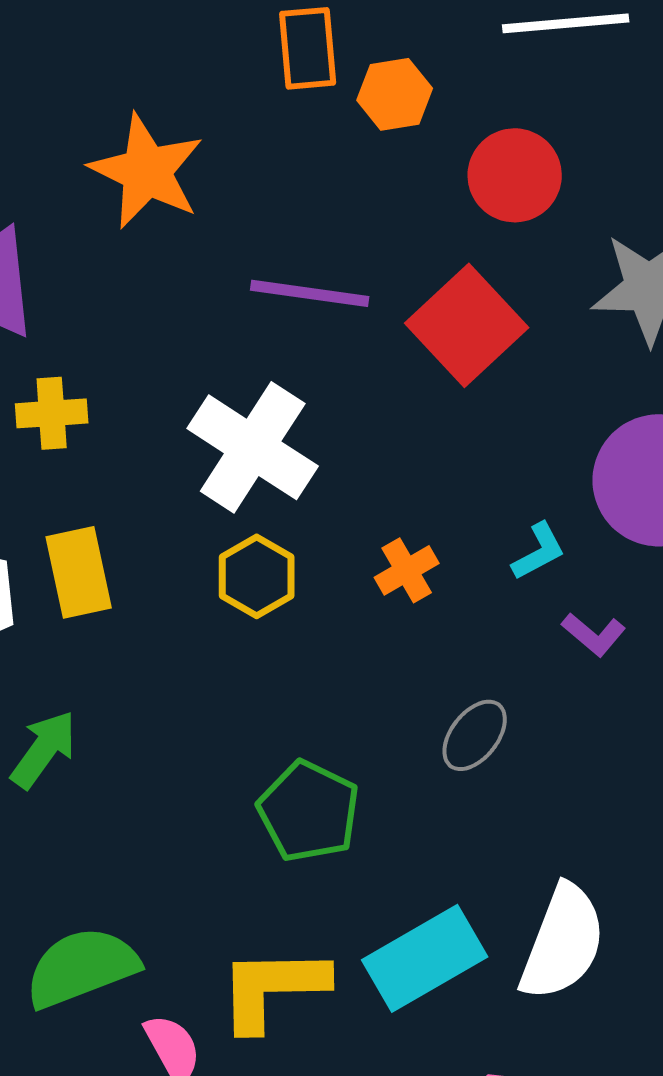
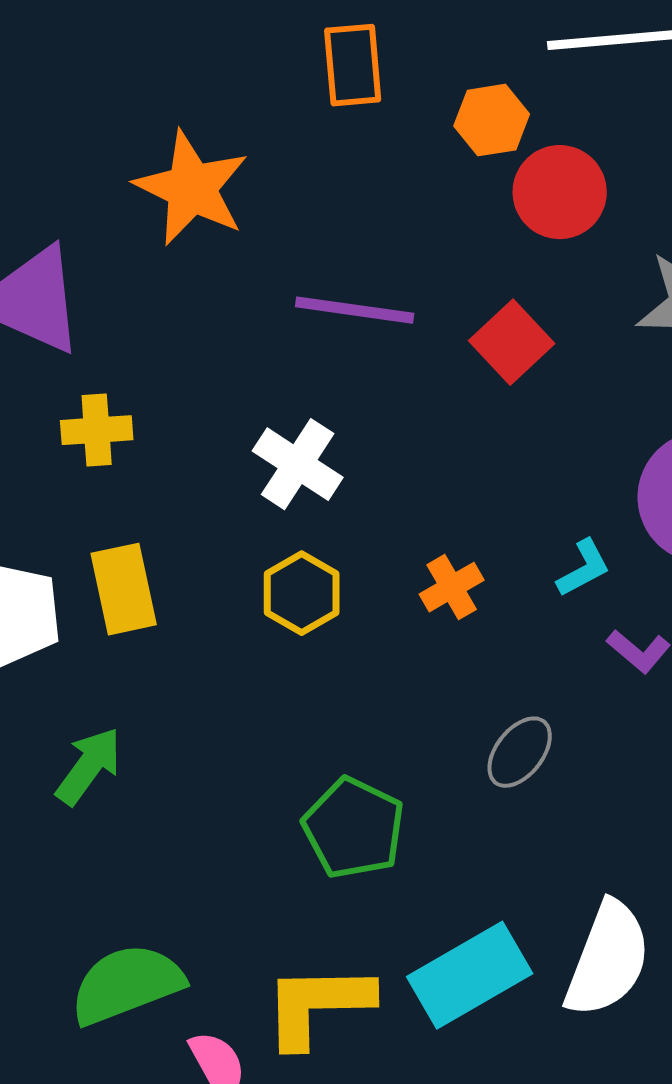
orange hexagon: (395, 94) -> (492, 120), moved
red square: (467, 325) -> (512, 342), size x0.7
white cross: (253, 447) -> (298, 464), size x0.7

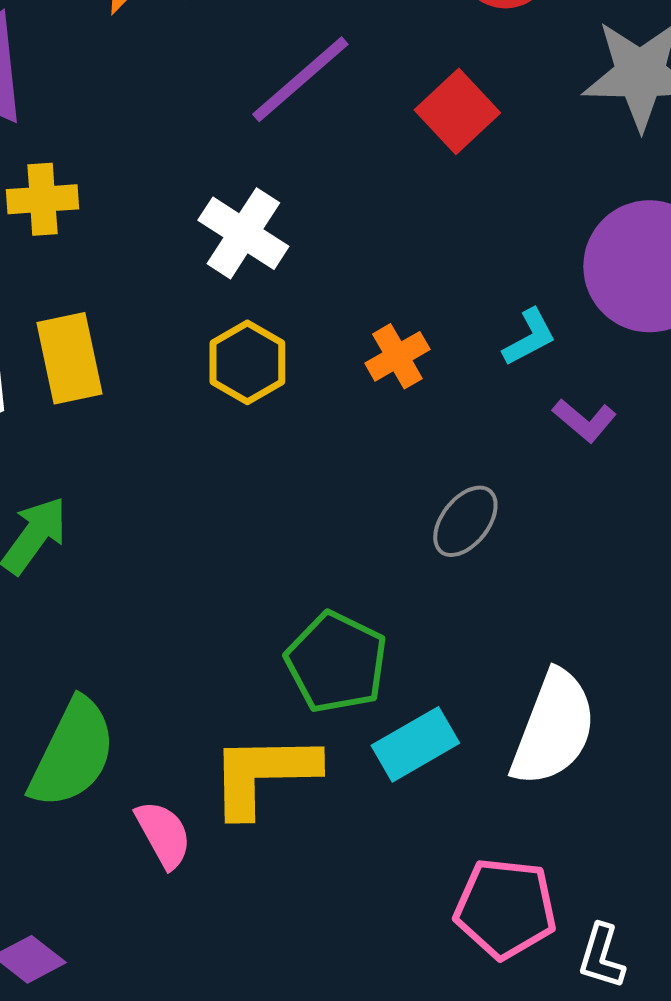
purple line: (355, 310) -> (300, 79), turned -49
green pentagon: (354, 828) -> (336, 662), moved
cyan rectangle: (470, 975) -> (415, 744), size x0.7
green semicircle: (127, 984) -> (72, 753), turned 137

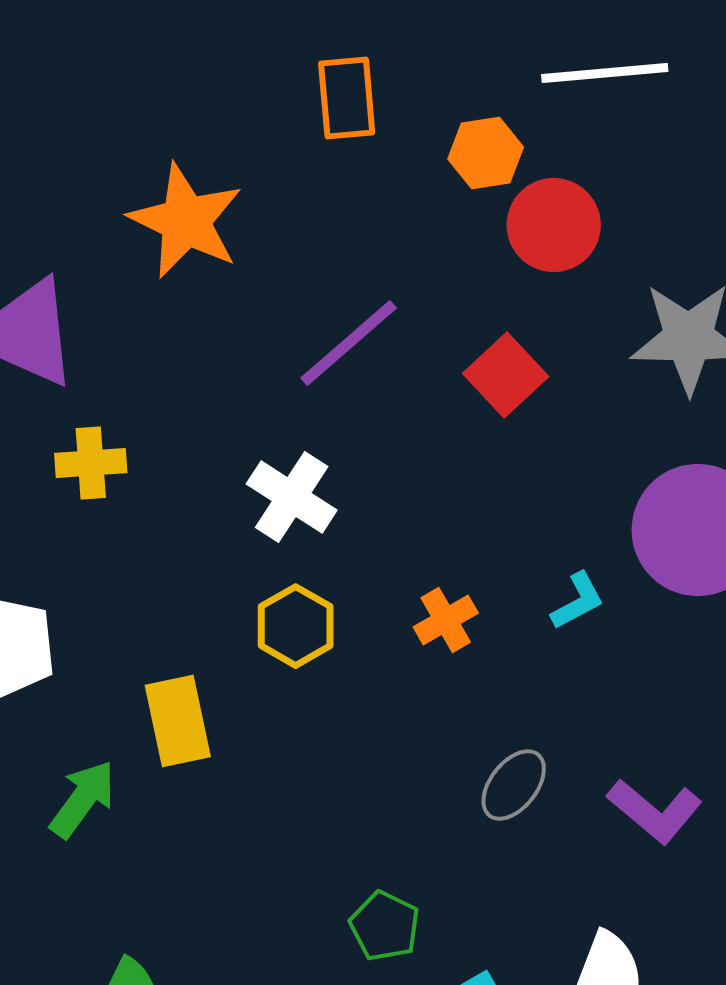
yellow rectangle: (69, 358) -> (178, 721), moved
purple L-shape: (584, 420) -> (655, 811), moved, size x1.5
green pentagon: (336, 662) -> (385, 926), size x0.7

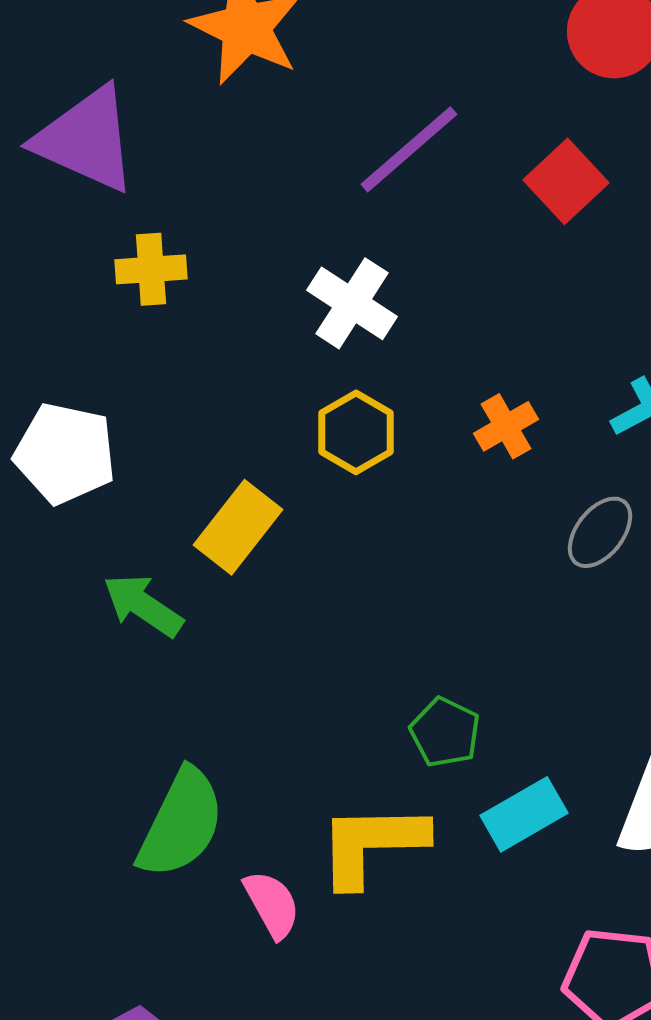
yellow rectangle: (178, 721) -> (238, 527), turned 50
gray ellipse: (514, 785) -> (600, 532), moved
green arrow: (83, 799) -> (143, 605), turned -92

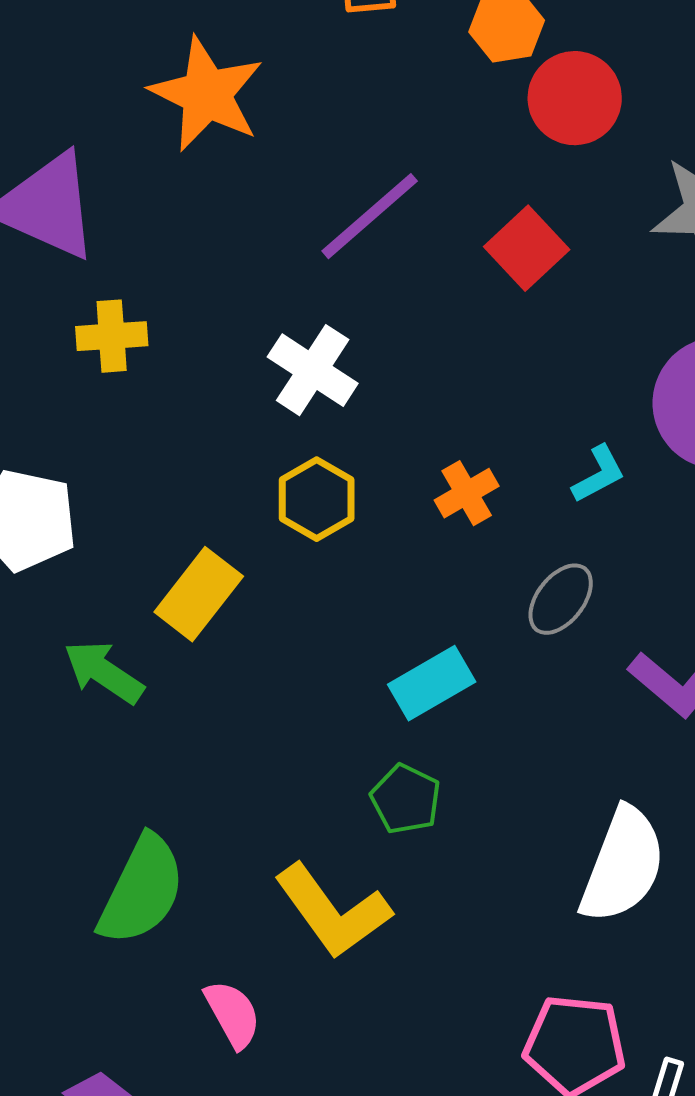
cyan rectangle: (524, 814) -> (432, 683), moved
yellow L-shape: (372, 844) -> (333, 911), turned -125
pink semicircle: (272, 904) -> (233, 1014), moved

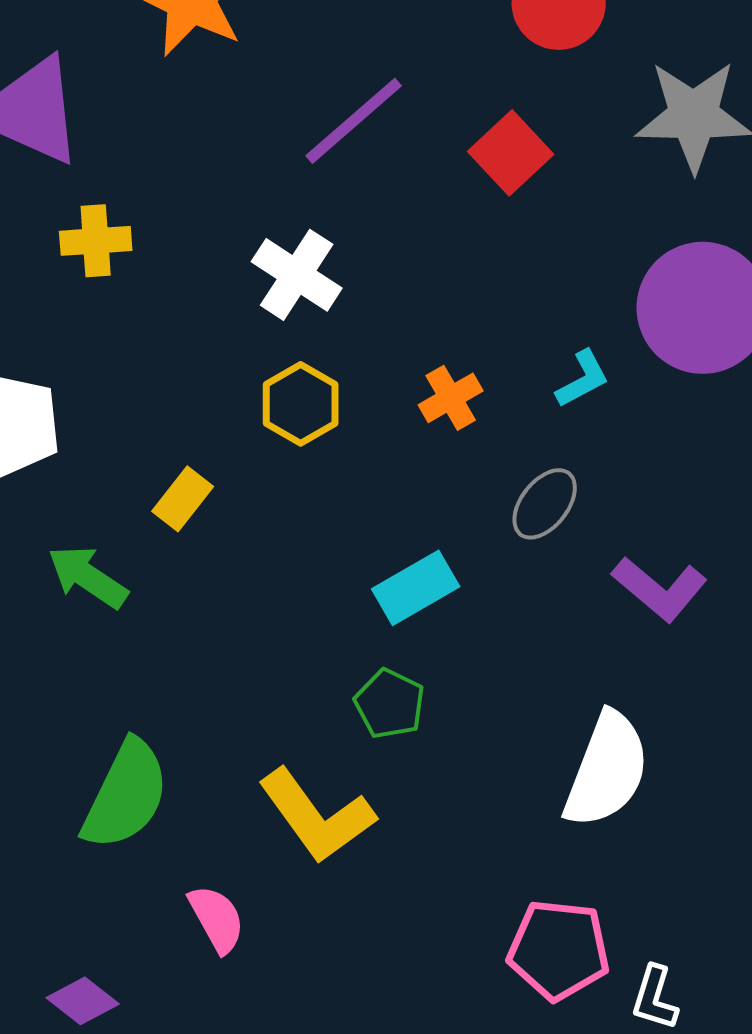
yellow rectangle: (199, 594) -> (183, 499), size x0.7

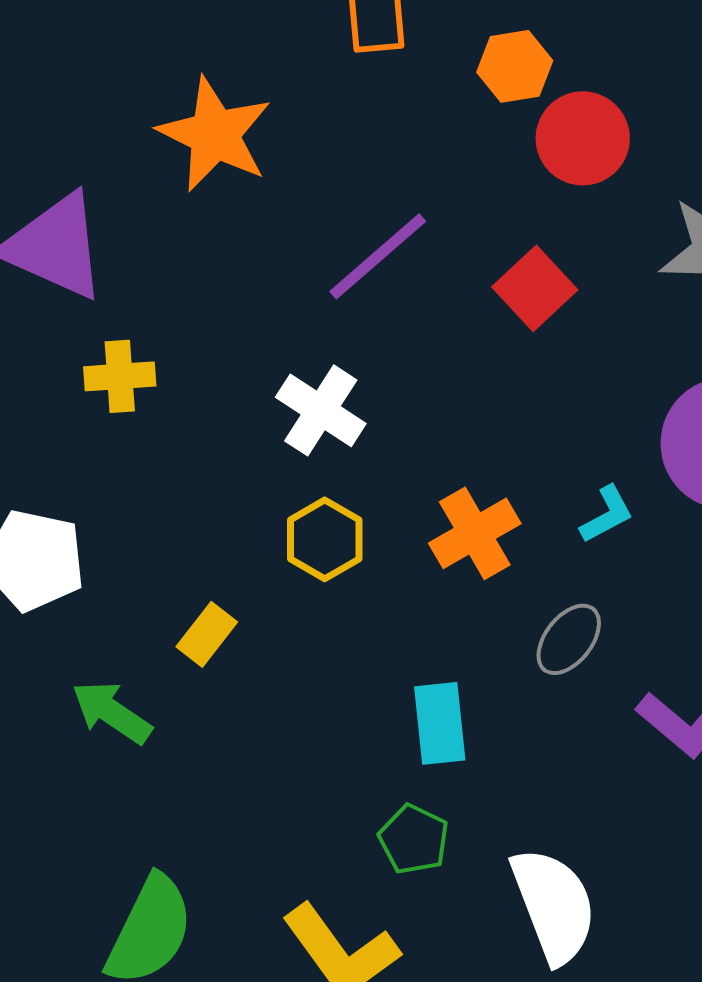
orange cross: (451, 398) -> (475, 533), size x1.4
cyan rectangle: (416, 588) -> (440, 723), turned -66
white semicircle: (607, 770) -> (554, 905), moved, turned -42

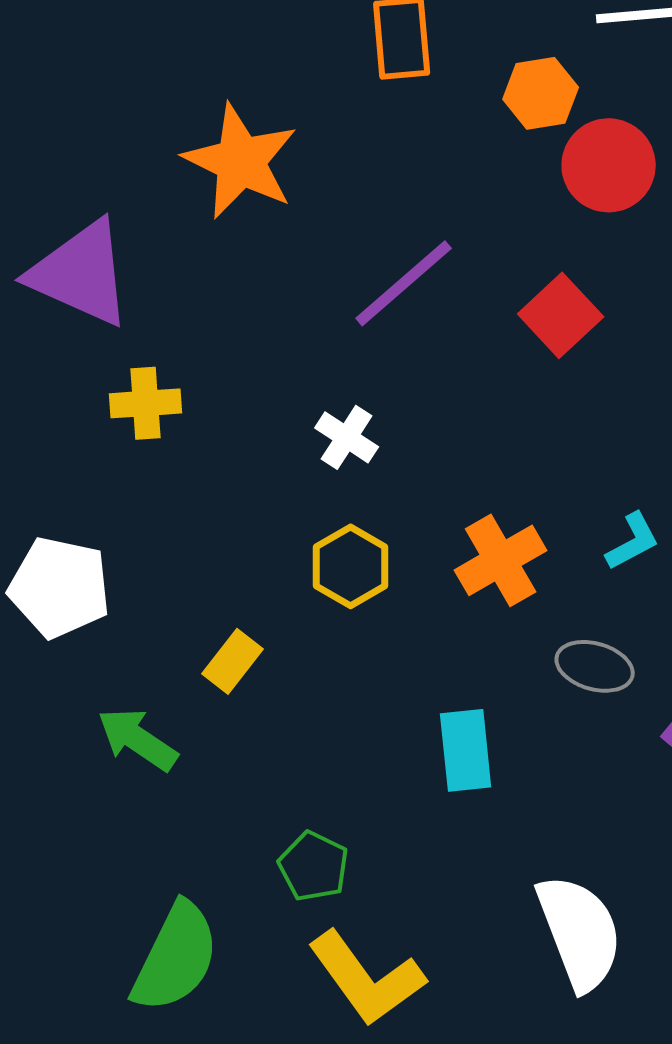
white cross: (321, 410) -> (347, 437), size x0.7
gray ellipse: (569, 639) -> (595, 666), turned 68
green pentagon: (414, 839) -> (314, 866), moved

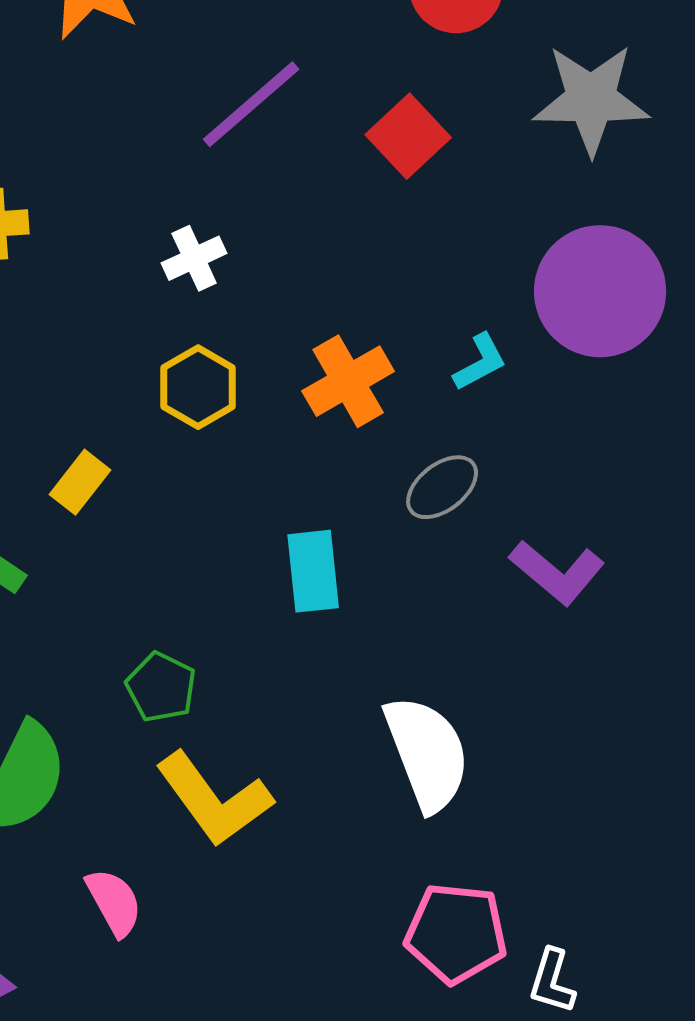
white cross: (347, 437) -> (194, 258), turned 32
gray ellipse: (595, 666) -> (442, 487), turned -54

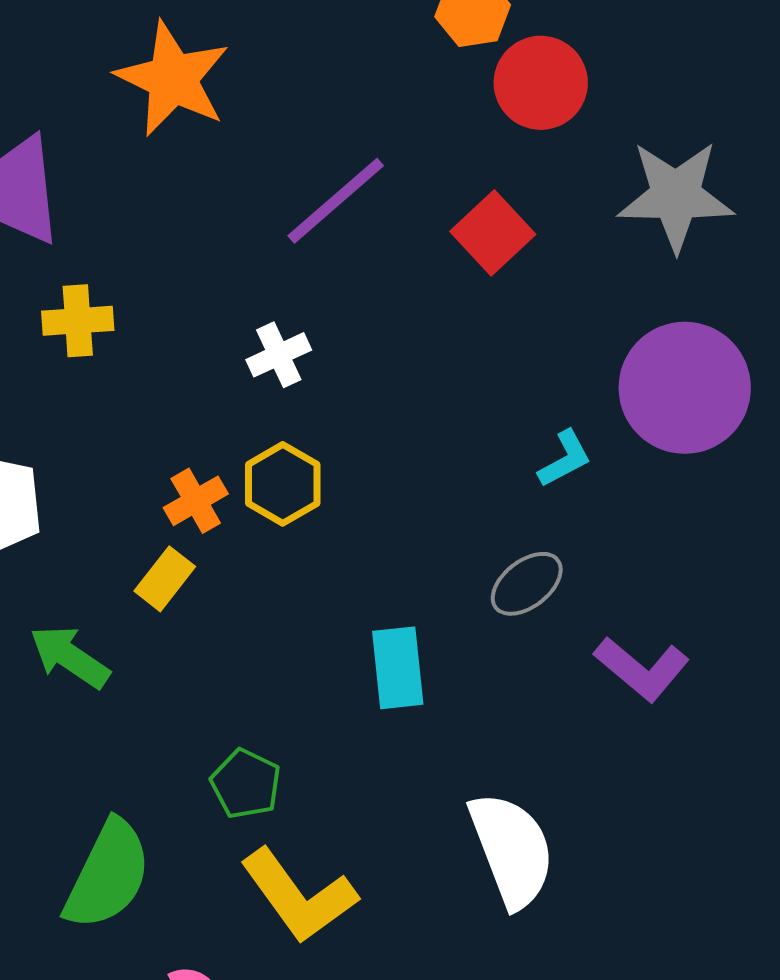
orange cross: (348, 381) -> (196, 501), moved, size x0.7

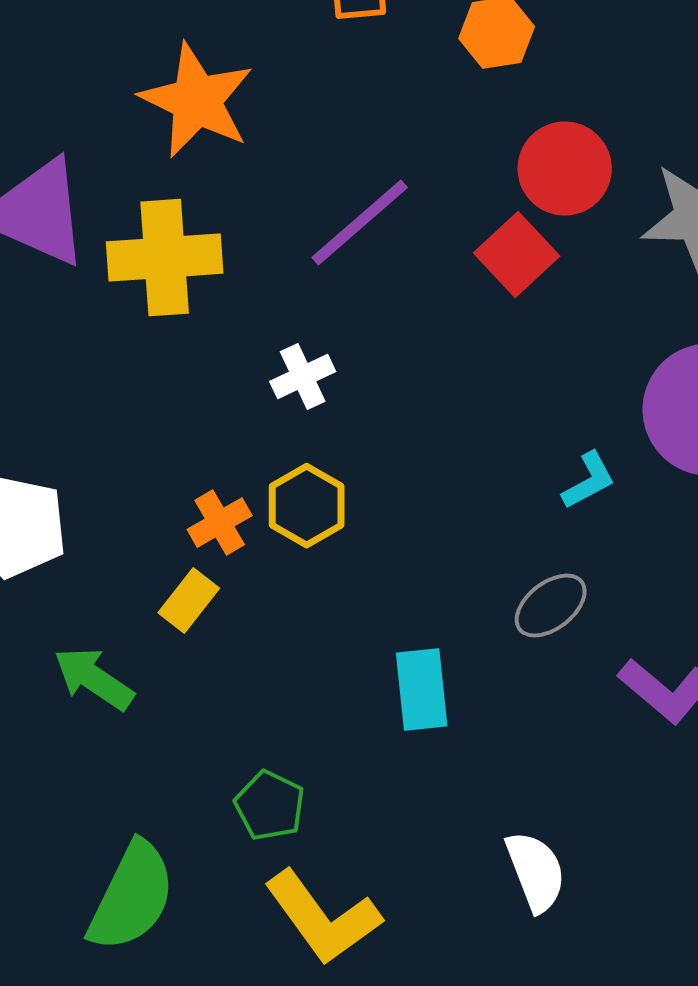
red circle: (541, 83) -> (565, 169), moved
yellow cross: (78, 321) -> (165, 258), moved, size x1.6
white semicircle: (512, 850) -> (536, 872), size x0.7

